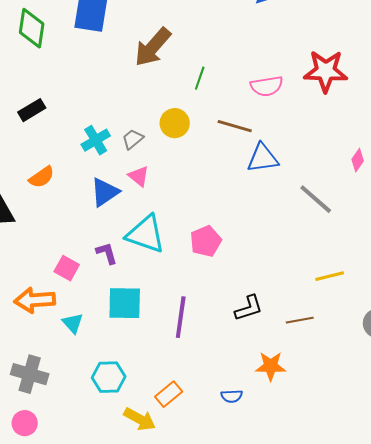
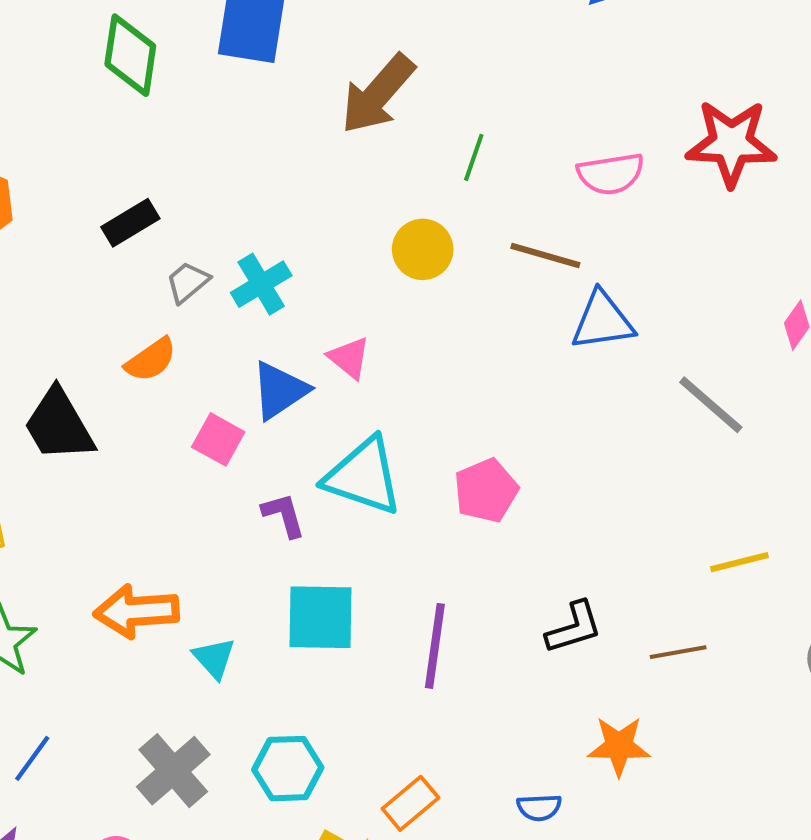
gray trapezoid: (133, 139) -> (188, 282), moved
pink square: (67, 268) -> (218, 439), moved
gray cross: (30, 374) -> (173, 771), moved, turned 33

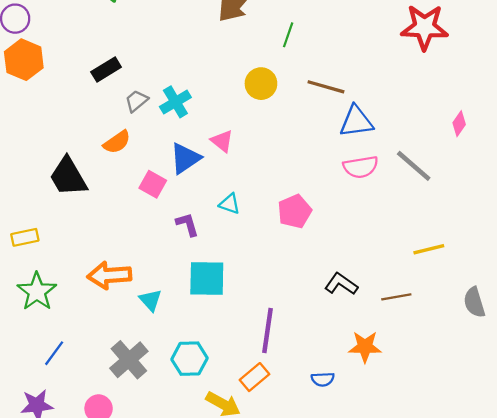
pink semicircle: (611, 174) -> (361, 167), moved
cyan triangle: (363, 476) -> (230, 204), size x0.5
black L-shape: (574, 628) -> (341, 284), turned -128
purple line: (435, 646) -> (267, 330), moved

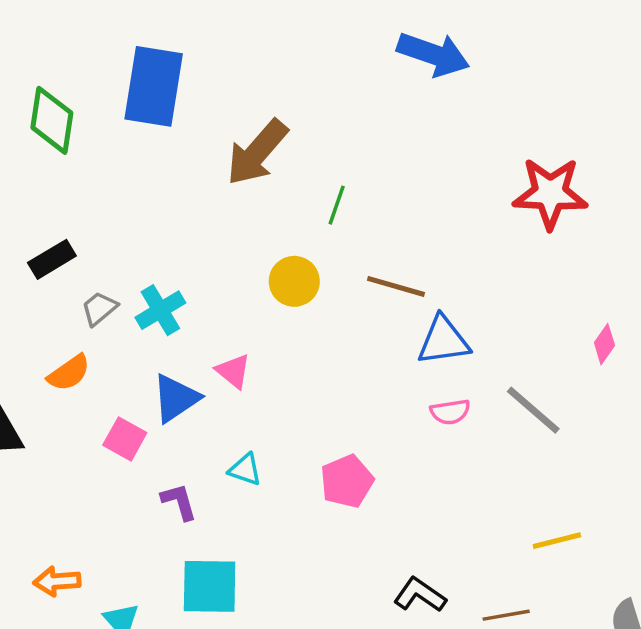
pink semicircle: (361, 167) -> (450, 412), size x0.7
orange arrow: (109, 275) -> (57, 581), size x0.7

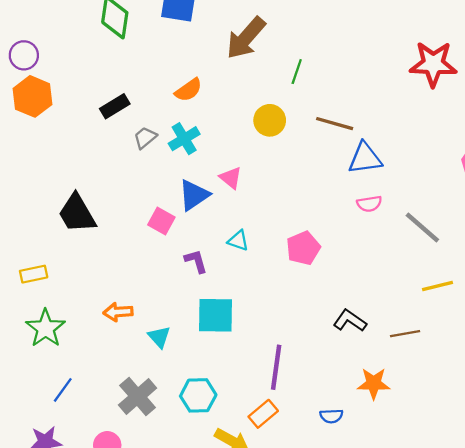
orange semicircle: (69, 373) -> (188, 90), moved
gray line: (533, 410) -> (422, 228), moved

